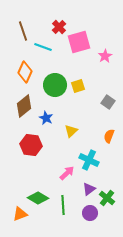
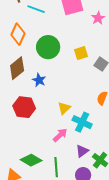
yellow square: (78, 86) -> (81, 53), moved
yellow triangle: (71, 131) -> (64, 108), moved

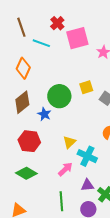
green circle: (48, 47) -> (59, 96), moved
purple triangle: (82, 151) -> (87, 185), turned 32
green diamond: (31, 160) -> (26, 173), moved

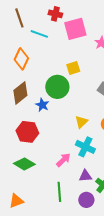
red cross: (57, 23) -> (55, 14), turned -32
yellow square: (86, 87) -> (73, 68), moved
yellow triangle: (69, 142) -> (81, 122), moved

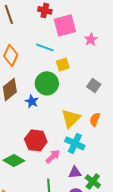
cyan line: (39, 34) -> (45, 47), moved
yellow triangle: (81, 122) -> (71, 118), size x1.5
red hexagon: (27, 132) -> (36, 140), moved

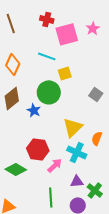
pink star: (91, 39) -> (93, 28), moved
orange semicircle: (95, 119) -> (97, 138), moved

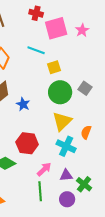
pink star: (93, 28) -> (82, 30), moved
green circle: (49, 92) -> (60, 92), moved
pink arrow: (55, 165) -> (44, 169), moved

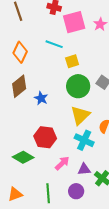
green line: (40, 191) -> (48, 193), moved
purple circle: (67, 199) -> (76, 191), moved

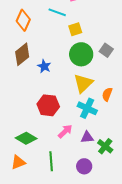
green diamond: (23, 157) -> (26, 138), moved
purple circle: (76, 191) -> (84, 166), moved

